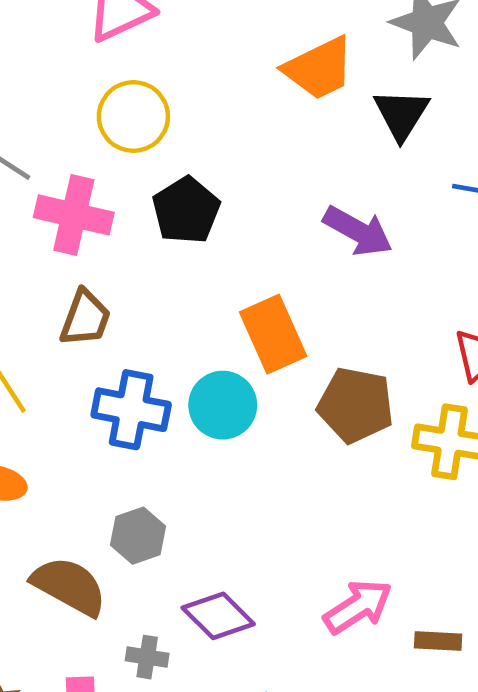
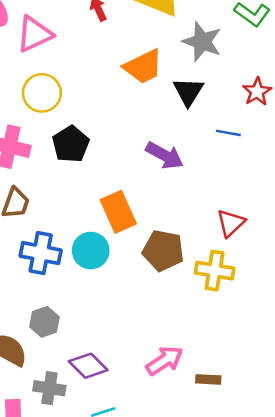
gray cross: (147, 657) -> (49, 388), size x1.4

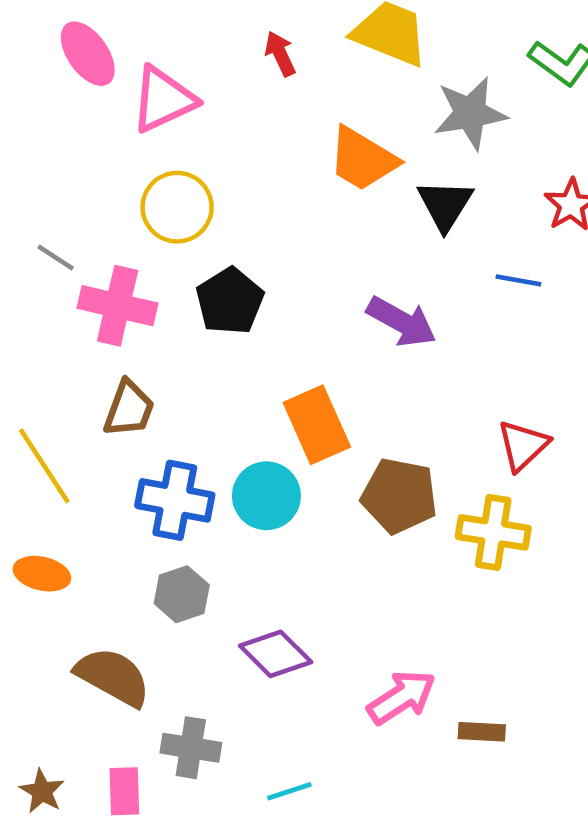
gray star: (202, 42) -> (470, 113), turned -30
orange trapezoid: (143, 67) -> (363, 159), turned 57
gray hexagon: (44, 322) -> (182, 594), moved
purple diamond: (88, 366) -> (276, 654), moved

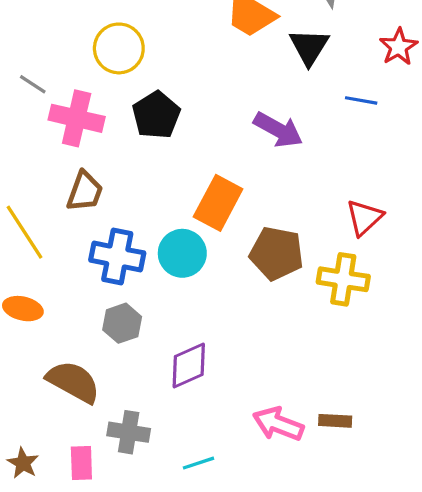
orange rectangle: (317, 425) -> (218, 203), turned 52
purple diamond: (276, 654) -> (189, 365), turned -69
pink arrow: (402, 697) -> (278, 424), moved, turned -126

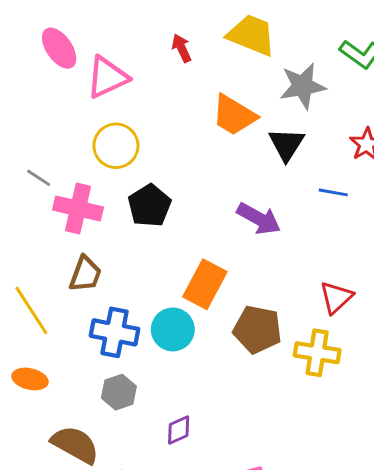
purple diamond: (189, 365) -> (179, 430), size x0.7

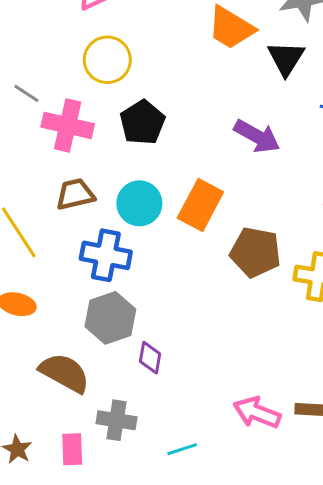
brown trapezoid: (85, 274) -> (75, 194), turned -123
cyan circle: (173, 329) -> (139, 203), moved
gray hexagon: (119, 392) -> (110, 318), size x1.4
purple diamond: (179, 430) -> (150, 358), moved, turned -56

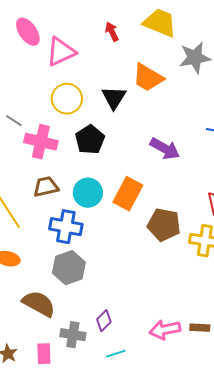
black triangle: (286, 58) -> (114, 98), moved
purple diamond: (150, 358) -> (104, 321), moved, turned 35
pink arrow: (257, 413) -> (165, 330), turned -32

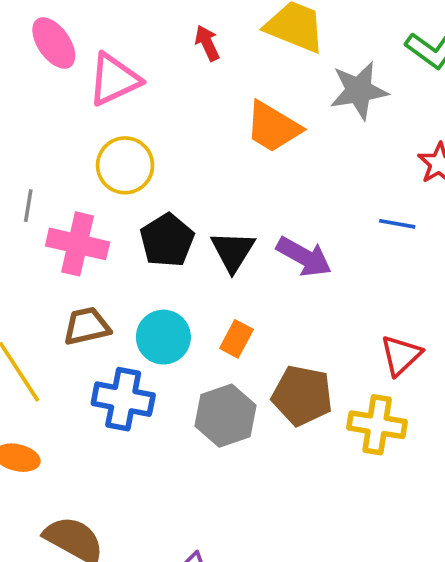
black triangle: (114, 98) -> (233, 251), moved
gray line: (14, 121) -> (28, 206), turned 66
orange rectangle: (128, 194) -> (236, 339), size x0.6
gray hexagon: (69, 268) -> (225, 416), moved

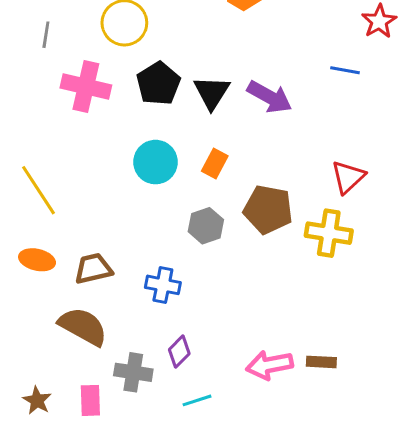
gray line: (28, 206) -> (46, 35), moved
brown trapezoid: (87, 326) -> (93, 269), moved
blue cross: (123, 399) -> (163, 285), moved, size x0.7
gray hexagon: (225, 416) -> (206, 226), size x0.7

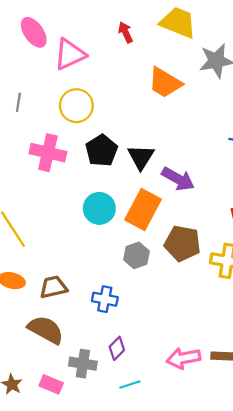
gray line: (46, 35) -> (18, 102), moved
purple arrow: (270, 97) -> (178, 179), moved
orange rectangle: (215, 164) -> (143, 209), size x1.8
pink rectangle: (90, 400) -> (51, 384), turned -65

